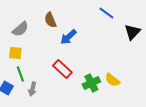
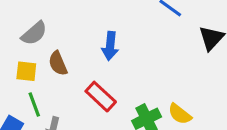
brown semicircle: (50, 20) -> (58, 63), moved
blue arrow: (68, 37) -> (110, 46), turned -42

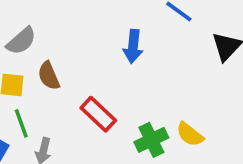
blue arrow: (110, 46) -> (133, 46), moved

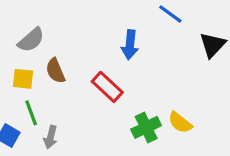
red rectangle: (98, 114) -> (107, 87), moved

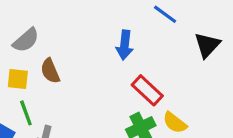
red rectangle: (107, 87) -> (147, 90), moved

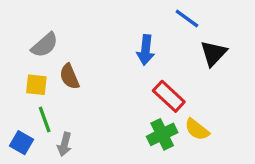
black triangle: (207, 45) -> (213, 53), moved

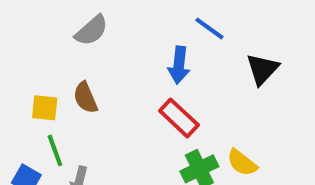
blue line: (187, 19) -> (209, 28), moved
gray semicircle: (45, 45) -> (92, 30), moved
red rectangle: (169, 96) -> (179, 118), moved

